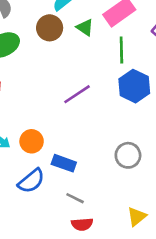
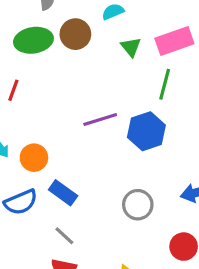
brown circle: (50, 28) -> (75, 34), moved
blue hexagon: (134, 86) -> (146, 131), moved

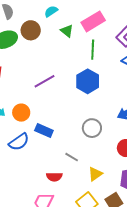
purple line: (100, 119) -> (44, 81), moved
gray line: (64, 236) -> (72, 157), moved

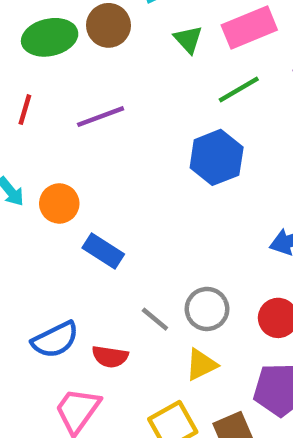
green line: (93, 50) -> (239, 89), turned 48
purple line: (44, 81) -> (101, 117), moved
gray circle: (92, 128) -> (207, 309), moved
blue semicircle: (19, 142) -> (55, 340), moved

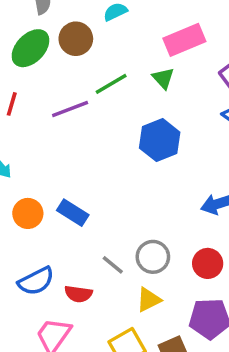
green ellipse: (50, 37) -> (30, 48), turned -33
green triangle: (188, 39) -> (163, 78), moved
green line: (239, 89) -> (111, 84), moved
orange circle: (59, 203) -> (28, 213), moved

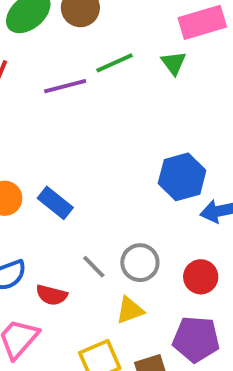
blue hexagon: (160, 140) -> (182, 177), moved

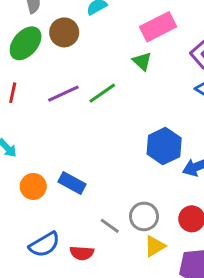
green line: (115, 63) -> (102, 93), moved
yellow triangle: (130, 310) -> (155, 246), moved

